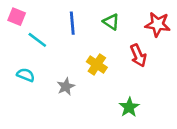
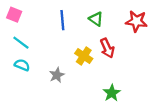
cyan line: (37, 40) -> (21, 43), moved
red arrow: (138, 55) -> (107, 48), moved

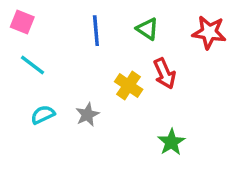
cyan semicircle: (22, 65) -> (43, 115), moved, turned -48

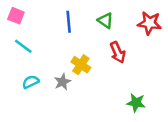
yellow cross: (129, 86) -> (81, 65), moved
green star: (171, 142) -> (136, 103), moved, turned -30

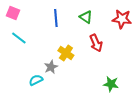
cyan semicircle: (31, 82) -> (36, 80), moved

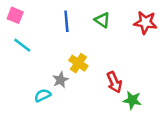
red arrow: (96, 43) -> (114, 82), moved

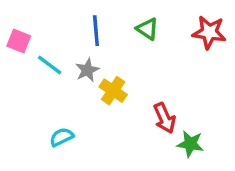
pink square: (15, 15) -> (19, 41), moved
cyan line: (22, 45) -> (50, 65), moved
gray star: (61, 80) -> (87, 70), moved

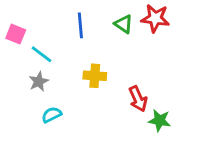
red star: (209, 32) -> (155, 18), moved
gray star: (87, 70) -> (39, 82), moved
yellow cross: (113, 91) -> (95, 76), turned -30

